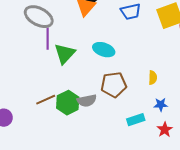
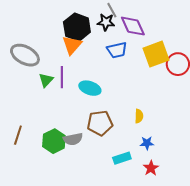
purple line: (48, 39) -> (62, 77), moved
green triangle: (65, 54) -> (46, 80), moved, size x0.7
brown line: (46, 100) -> (18, 135), moved, turned -48

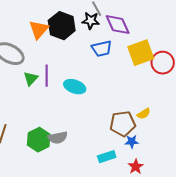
orange triangle: (72, 45) -> (39, 30), moved
yellow semicircle: (139, 116) -> (144, 114), moved, turned 56
brown pentagon: (100, 123) -> (123, 124), moved

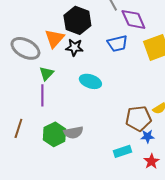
black star: (91, 21) -> (74, 47), moved
orange triangle: (39, 30) -> (54, 38), moved
purple line: (47, 76) -> (42, 95), moved

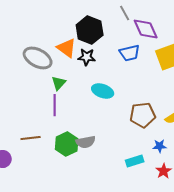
orange triangle: (54, 38) -> (67, 48), turned -35
brown pentagon: (138, 118) -> (143, 115), moved
brown line: (18, 128) -> (31, 138), turned 66

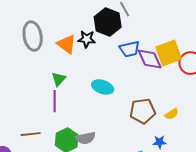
purple diamond: (146, 29) -> (150, 59), moved
black hexagon: (90, 30) -> (108, 22), moved
black star: (87, 57) -> (87, 39), moved
gray ellipse: (38, 58) -> (33, 36), moved, turned 52

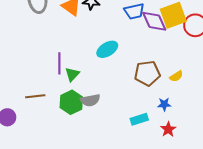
green triangle: (59, 79) -> (72, 74), moved
cyan ellipse: (103, 87) -> (107, 49), turned -50

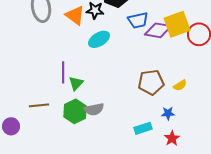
purple diamond: (154, 21) -> (158, 30), turned -56
cyan ellipse: (107, 49) -> (99, 39), moved

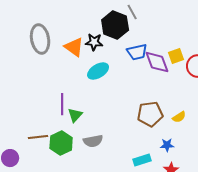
yellow square: (177, 24) -> (176, 56), size x0.6
purple diamond: (158, 30) -> (157, 62), turned 60
green hexagon: (75, 111) -> (61, 143), moved

